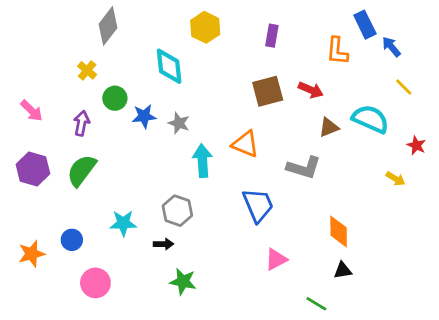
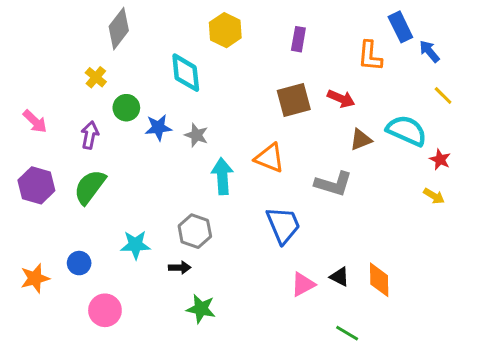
red star: (416, 145) -> (440, 159), moved
orange diamond: (339, 232) -> (379, 280), moved
black triangle: (343, 270) -> (340, 277), moved, turned 36

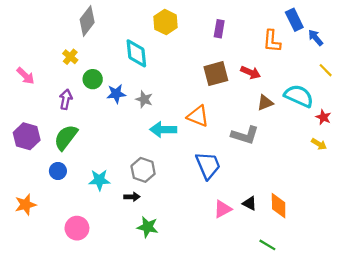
pink arrow: (35, 121) -> (25, 76), moved
cyan arrow: (222, 176) -> (163, 130), turned -85
blue circle: (79, 263) -> (58, 171), moved
green line: (347, 333) -> (267, 245), moved

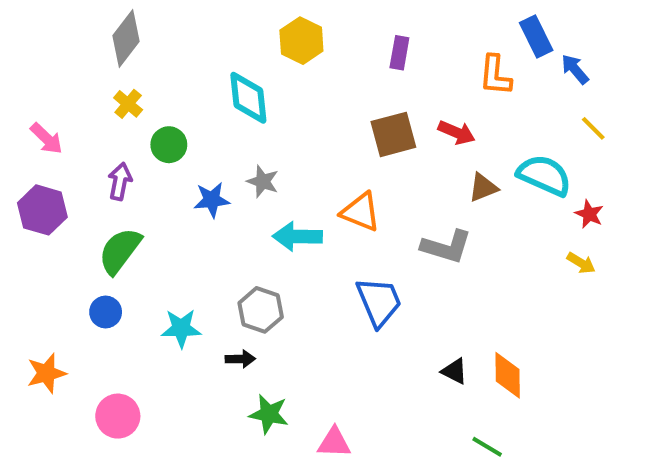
gray diamond: (87, 21) -> (126, 39), moved
blue star: (116, 94) -> (212, 200), moved
purple hexagon: (27, 136) -> (42, 210), moved
pink triangle: (223, 209) -> (334, 443), moved, turned 30
pink circle: (77, 228) -> (118, 416), moved

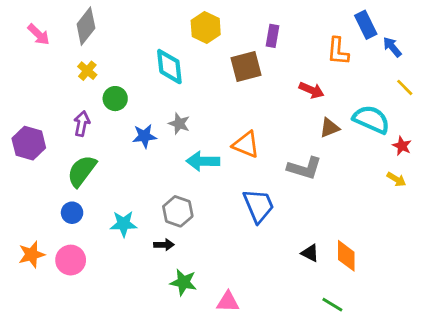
brown square: (393, 134) -> (246, 67), moved
pink arrow: (46, 139) -> (39, 34), moved
pink circle: (118, 416) -> (71, 260), moved

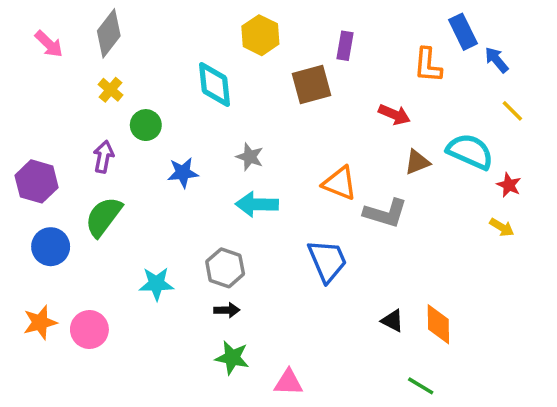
gray star: (179, 124) -> (250, 157), moved
orange triangle: (246, 144) -> (340, 183), moved
blue circle: (72, 213) -> (51, 247), moved, size x1.4
black arrow: (164, 245) -> (227, 310), moved

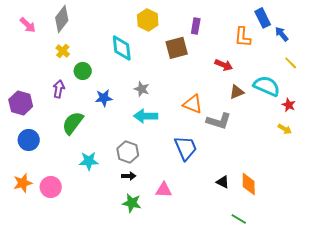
green semicircle: (103, 217) -> (73, 123), moved
pink triangle: (289, 382) -> (164, 190), moved

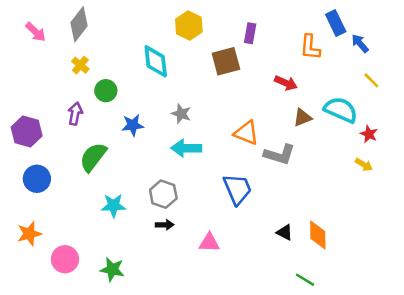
pink circle: (51, 187) -> (65, 259), moved
green star: (132, 203) -> (112, 269), moved

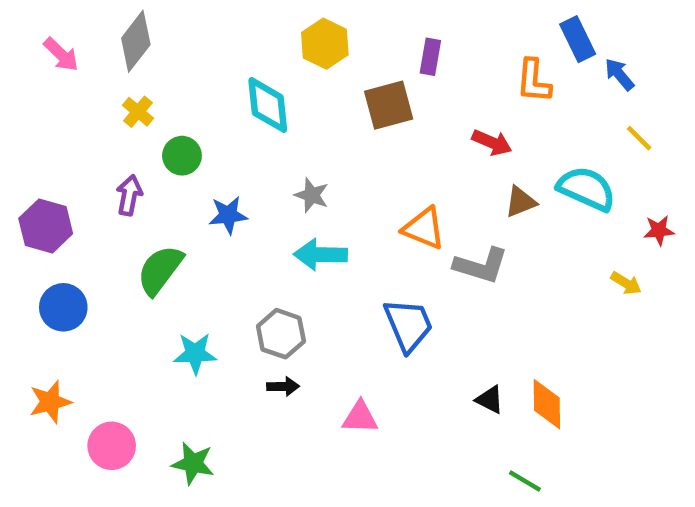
red star: (369, 134) -> (659, 230), moved, turned -30

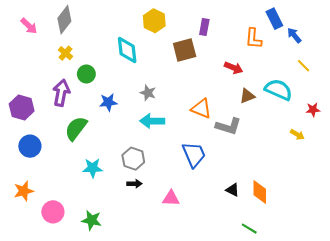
purple arrow: (129, 195) -> (61, 93), size x1.4

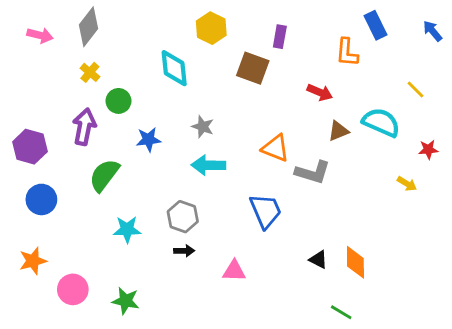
pink arrow: (29, 26) -> (40, 35), turned -30
blue arrow: (294, 35) -> (433, 31), moved
brown square: (185, 50) -> (253, 68), turned 35

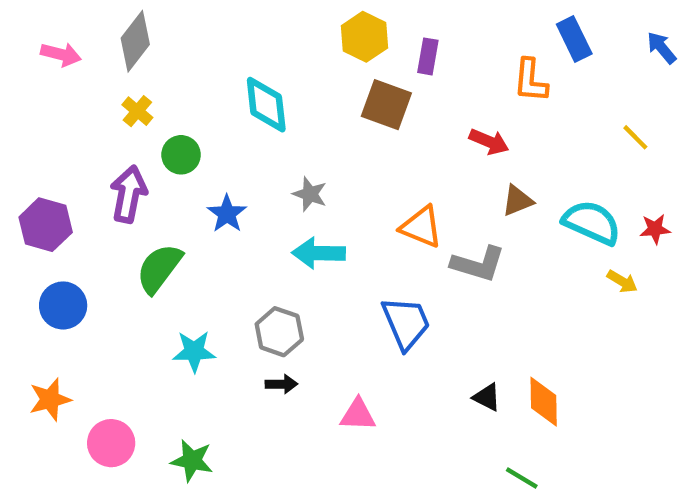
yellow hexagon: (211, 28) -> (365, 37), moved
cyan semicircle: (381, 122) -> (592, 222), moved
blue star: (148, 140) -> (227, 214), turned -30

